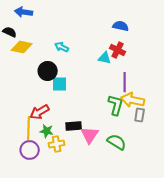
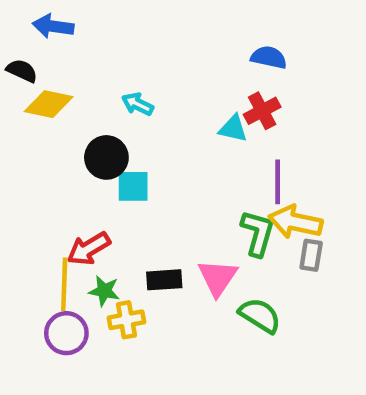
red cross: (118, 50) -> (262, 111), turned 35
pink triangle: (90, 135) -> (218, 278), moved

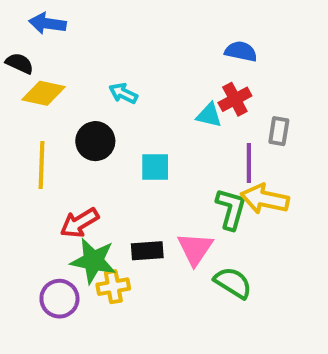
cyan square: (133, 186) -> (155, 167), moved
gray rectangle: (311, 255) -> (279, 131), moved
yellow line: (64, 284) -> (42, 165), moved
green star: (104, 291) -> (93, 261), size x1.6

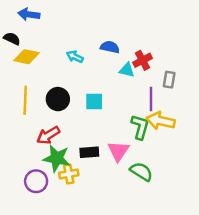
blue semicircle: (241, 51) -> (110, 47), moved
black circle: (95, 141) -> (58, 99), moved

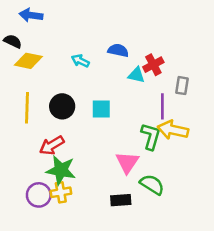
black rectangle: (89, 152) -> (121, 200), moved
yellow cross: (69, 174) -> (61, 192), moved

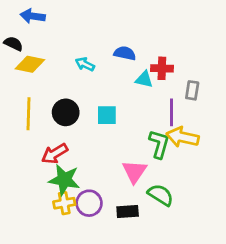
red cross: (153, 65) -> (162, 68), turned 30
purple circle: (39, 195) -> (89, 203), moved

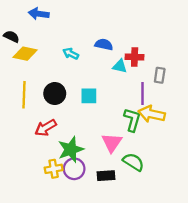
blue arrow: (33, 16) -> (39, 14), moved
green star: (64, 180) -> (71, 149), moved, turned -30

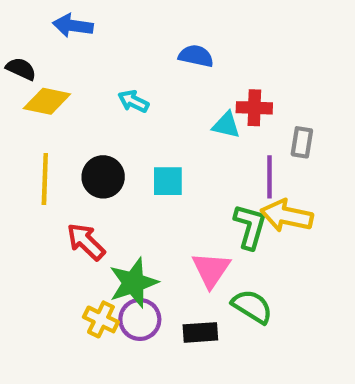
blue semicircle: (104, 44) -> (196, 56), moved
red arrow: (46, 128) -> (86, 242), turned 75
yellow cross: (54, 169) -> (101, 319), turned 36

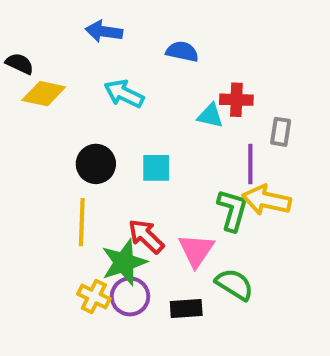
blue arrow: (73, 26) -> (104, 31), moved
cyan arrow: (133, 101) -> (124, 94), size x1.4
yellow line: (45, 179) -> (82, 222), moved
red arrow: (86, 242) -> (146, 236), moved

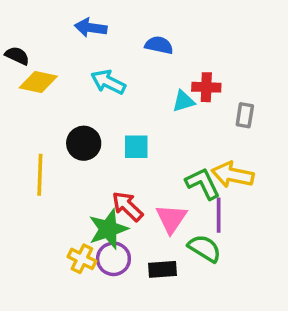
cyan triangle: (210, 116) -> (184, 101), turned -30
purple line: (250, 164) -> (219, 215), moved
green L-shape: (232, 210) -> (203, 184), turned -42
yellow line: (82, 222) -> (40, 175), moved

